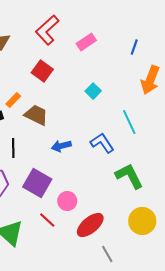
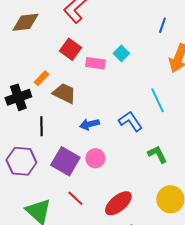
pink rectangle: (86, 42) -> (95, 63), moved, turned 42
cyan square: (93, 91) -> (121, 53), moved
green L-shape: (129, 176) -> (157, 154), size x0.7
pink circle: (67, 201) -> (95, 158), moved

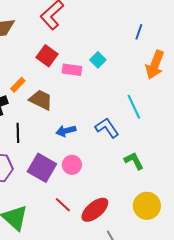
red line: (75, 198) -> (63, 205), moved

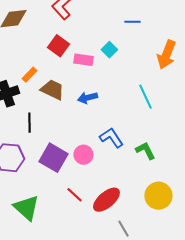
blue line: (139, 32) -> (132, 22), moved, turned 70
blue L-shape: (107, 128) -> (111, 138), moved
blue arrow: (66, 131) -> (87, 98), moved

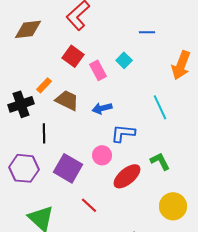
pink rectangle: (83, 60) -> (98, 70), turned 54
blue L-shape: (111, 138) -> (123, 133), moved, turned -50
pink circle: (83, 155) -> (102, 155), moved
red ellipse: (106, 200) -> (127, 176), moved

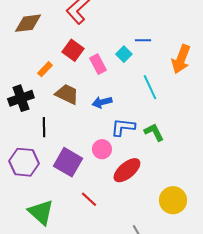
blue line: (147, 32) -> (143, 40), moved
orange rectangle: (44, 85) -> (45, 69), moved
cyan line: (160, 107) -> (150, 87), moved
green L-shape: (160, 161) -> (154, 132), moved

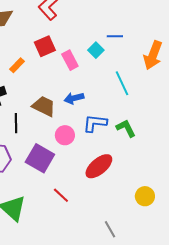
red square: (73, 50) -> (45, 46), turned 30
brown trapezoid: (67, 94) -> (44, 106), moved
pink circle: (102, 149) -> (65, 135), moved
yellow circle: (173, 200) -> (145, 196), size x0.7

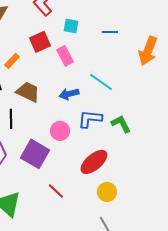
cyan square: (96, 50) -> (71, 26), moved, turned -35
cyan line: (122, 83) -> (101, 82), moved, turned -30
brown trapezoid: (44, 106) -> (28, 92), moved
yellow circle: (145, 196) -> (107, 192), moved

